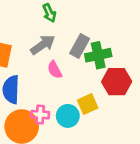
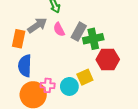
gray arrow: (43, 45) -> (37, 25), moved
pink semicircle: (55, 70) -> (59, 29), moved

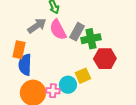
pink semicircle: (59, 29) -> (58, 30), size x1.5
orange rectangle: (19, 39) -> (19, 50), moved
pink cross: (48, 85) -> (53, 91), moved

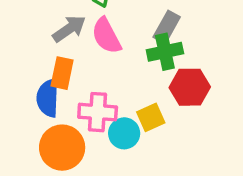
gray rectangle: (77, 32) -> (167, 27), moved
orange rectangle: (19, 50) -> (62, 73), moved
pink cross: (53, 91) -> (98, 112), moved, size x1.5

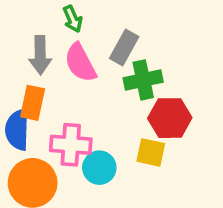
gray rectangle: (167, 27) -> (124, 48), moved
gray arrow: (69, 29) -> (40, 55), turned 124
yellow square: (151, 117) -> (151, 152), moved, turned 36

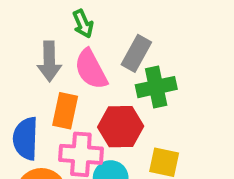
orange rectangle: (33, 103) -> (65, 111), moved
red hexagon: (170, 118) -> (121, 127), moved

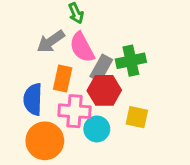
gray rectangle: (136, 53) -> (101, 68), moved
gray arrow: (49, 61) -> (51, 41), turned 56

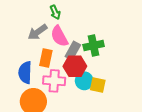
cyan circle: (97, 129) -> (84, 81), moved

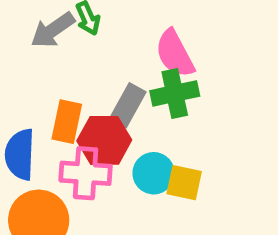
gray arrow: (38, 32) -> (53, 30), moved
pink semicircle: (59, 36) -> (175, 54), moved
red hexagon: (75, 66) -> (104, 140), moved

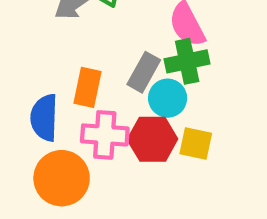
red hexagon: (104, 140) -> (152, 139), moved
cyan circle: (154, 173) -> (168, 98), moved

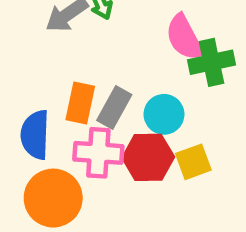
green cross: (187, 61) -> (211, 62), moved
gray rectangle: (144, 72) -> (114, 108), moved
yellow square: (196, 144) -> (193, 162), turned -32

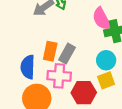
cyan circle: (164, 114) -> (106, 60), moved
red hexagon: (148, 157) -> (84, 93), moved

